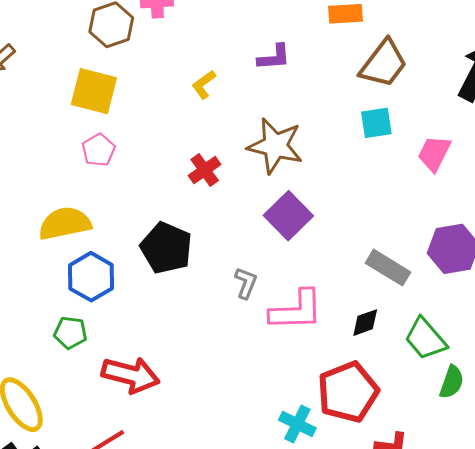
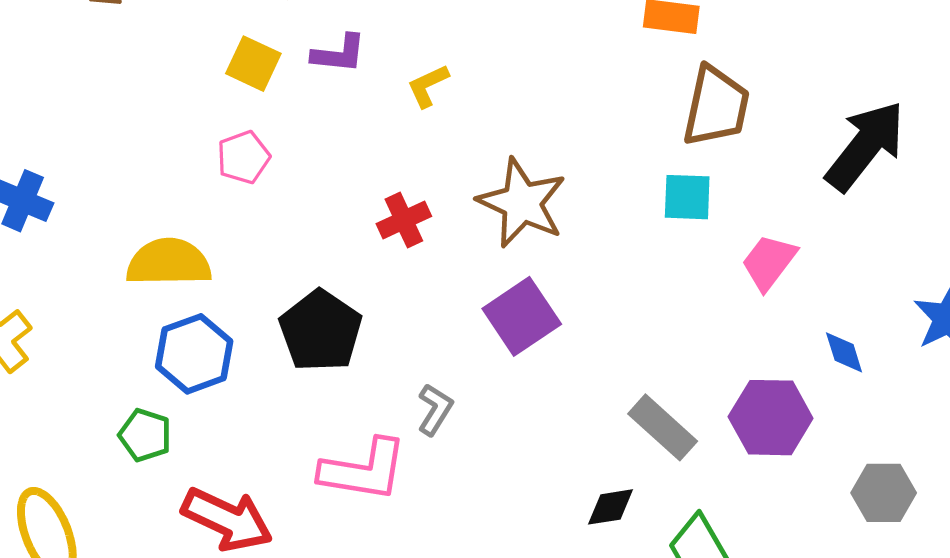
purple L-shape: (274, 57) -> (339, 54), moved
brown trapezoid: (384, 64) -> (716, 106), turned -36
yellow square: (94, 91) -> (253, 64), size x0.7
pink L-shape: (296, 310) -> (363, 470), moved

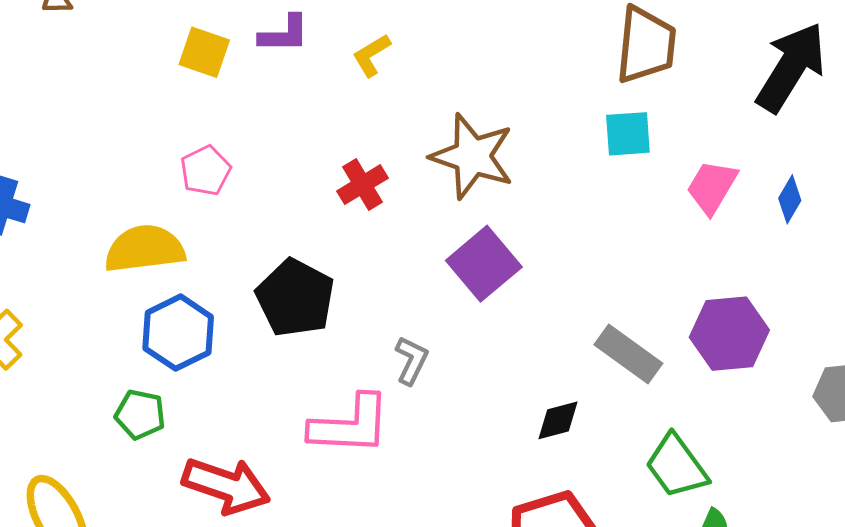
pink pentagon: (243, 157) -> (206, 171), moved
blue diamond: (844, 352) -> (790, 199), moved, turned 54
black diamond: (611, 507) -> (558, 420), moved

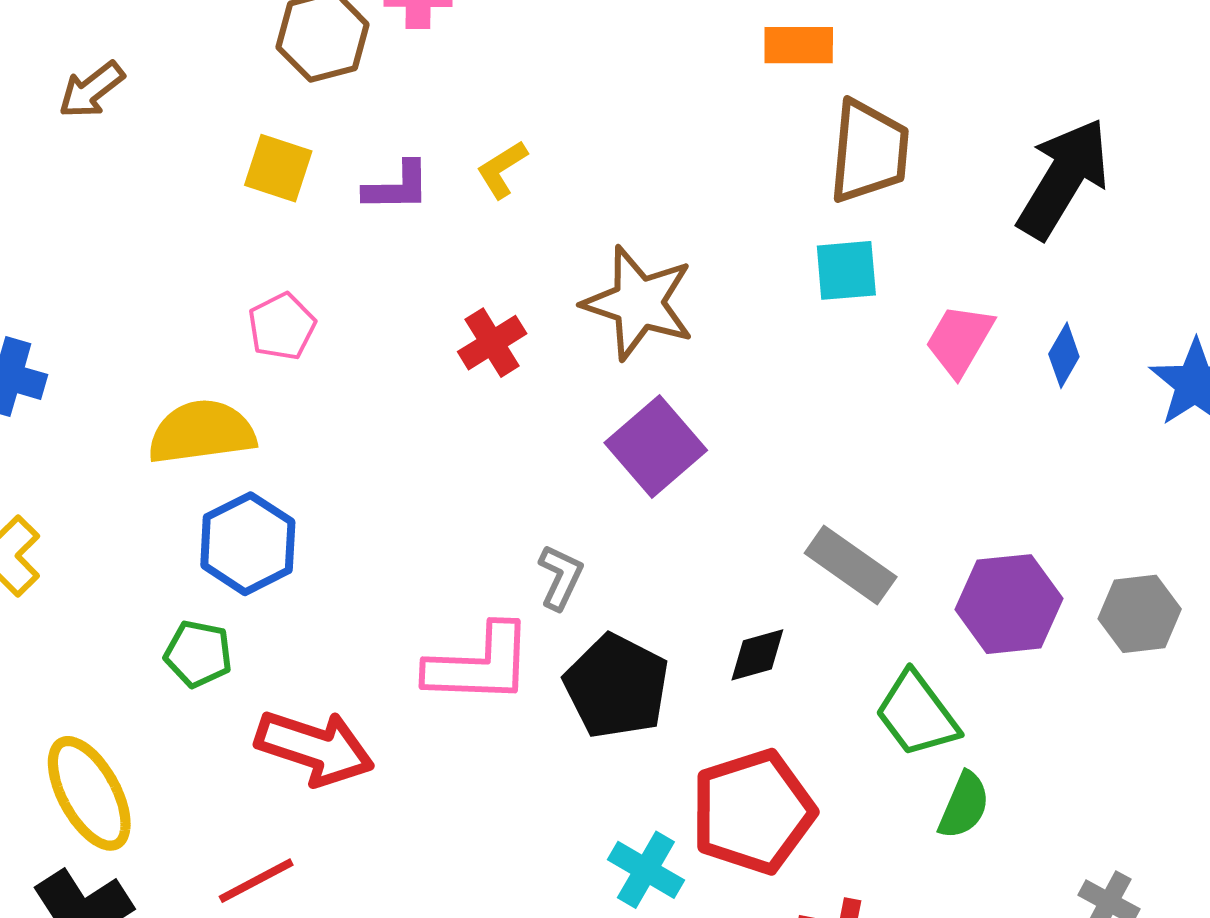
purple L-shape: (284, 34) -> (397, 187), moved
black pentagon: (295, 298) -> (617, 686), moved
purple hexagon: (729, 334) -> (1009, 604), moved

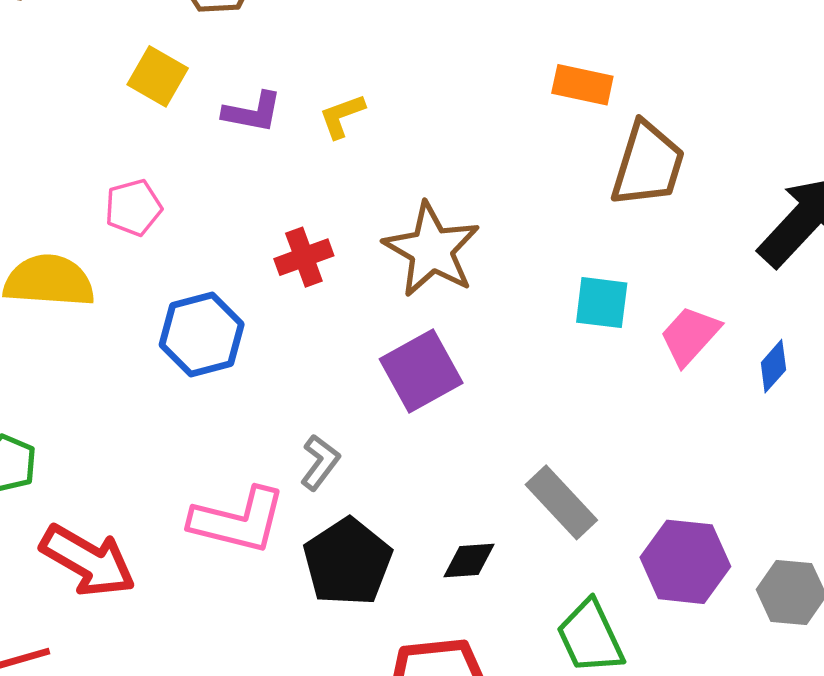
orange rectangle: (799, 45) -> (582, 85), moved
cyan square: (846, 270) -> (602, 303), moved
blue hexagon: (248, 544) -> (202, 335), moved

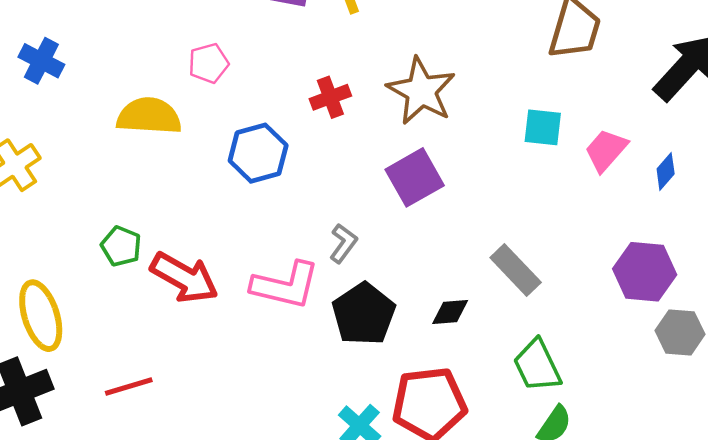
red arrow: (88, 561) -> (184, 278), moved
purple hexagon: (685, 562) -> (645, 272), moved

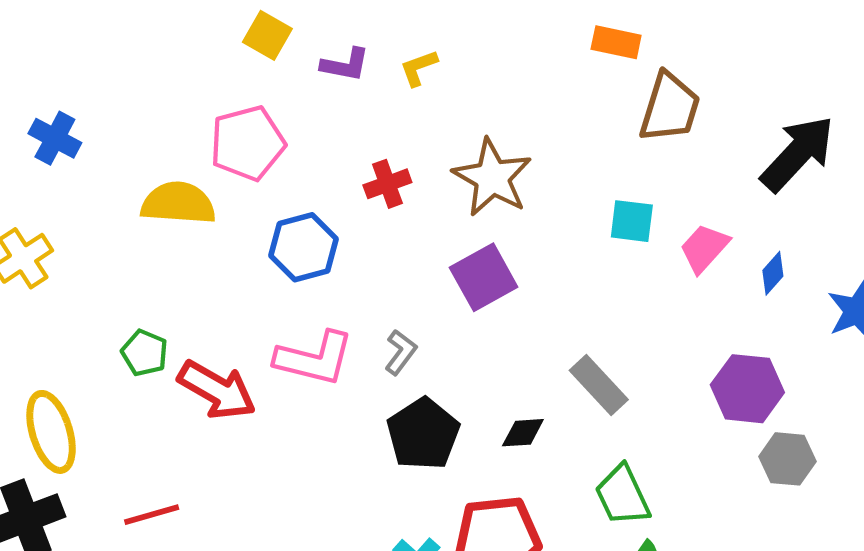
pink pentagon: (209, 63) -> (247, 143), size x1.6
pink L-shape: (285, 285) -> (314, 358), moved

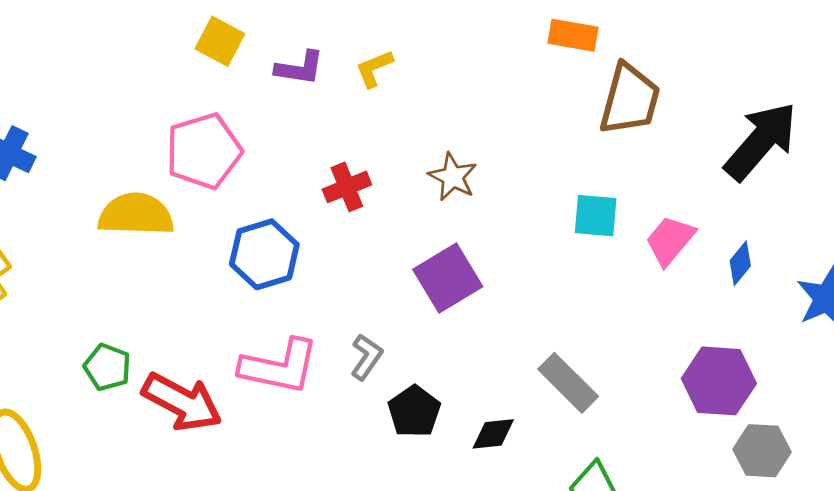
brown star: (492, 178) -> (453, 177), size x0.6
black pentagon: (423, 434) -> (414, 411), moved, size x0.7

